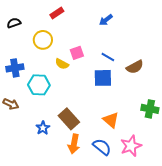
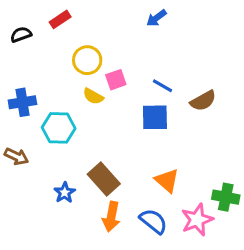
red rectangle: (57, 13) -> (60, 19), moved
blue arrow: (106, 20) -> (156, 18), moved
yellow circle: (43, 40) -> (87, 60), moved
green cross: (150, 109) -> (226, 197), moved

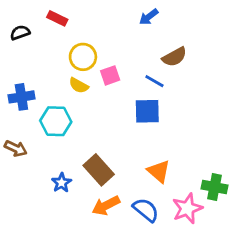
red rectangle: (60, 19) -> (57, 18), turned 60
yellow semicircle: (93, 96) -> (79, 85), moved
brown semicircle: (203, 101) -> (174, 57), moved
orange arrow: (111, 217) -> (106, 206), turned 52

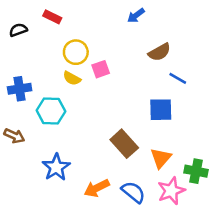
blue line: (154, 81) -> (178, 78), moved
blue square: (147, 111) -> (161, 110), moved
brown rectangle: (99, 170) -> (124, 144), moved
orange triangle: (159, 171) -> (161, 158), moved, turned 30
blue star: (61, 183) -> (56, 167), size x1.5

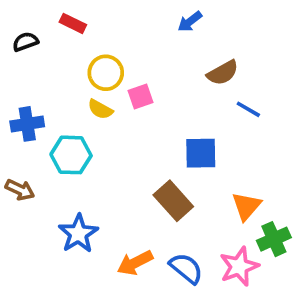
blue square: (161, 110) -> (201, 153), moved
orange triangle: (161, 158) -> (246, 206), moved
green cross: (196, 171) -> (274, 239), turned -35

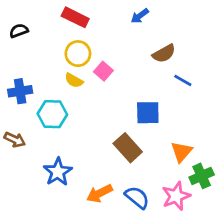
red rectangle: (73, 23) -> (75, 17), moved, size x1.4
pink square: (140, 97) -> (103, 71), turned -30

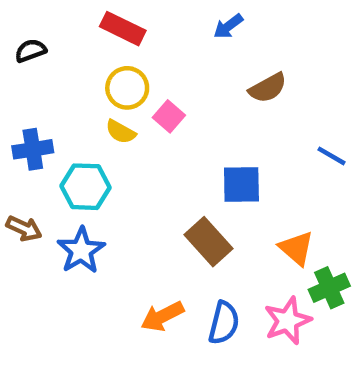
blue line: (183, 80) -> (331, 156), moved
orange triangle: (181, 152) -> (296, 248), turned -30
blue star: (58, 172) -> (81, 250), moved
blue semicircle: (137, 197) -> (224, 323), turned 65

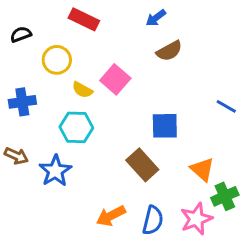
yellow circle: (127, 88) -> (57, 60), moved
brown semicircle: (268, 88) -> (169, 51), moved
pink square: (169, 116) -> (115, 79), size x1.4
cyan hexagon: (85, 187) -> (76, 127), moved

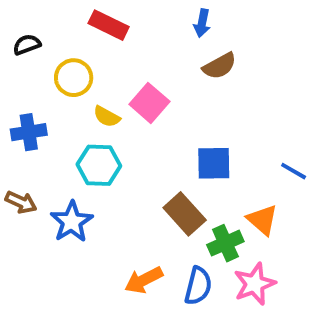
blue arrow: (156, 18) -> (202, 23), turned -42
blue line: (226, 106) -> (294, 171), moved
green cross: (225, 196) -> (225, 243), moved

